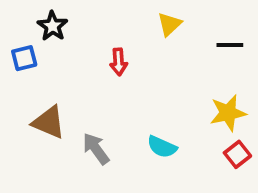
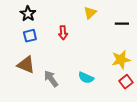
blue square: (24, 58) -> (30, 36), moved

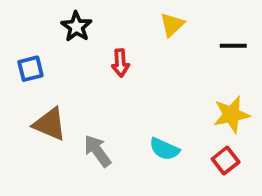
black star: (28, 14) -> (76, 27), moved
blue square: (30, 36) -> (31, 69), moved
red square: (126, 82) -> (226, 160), moved

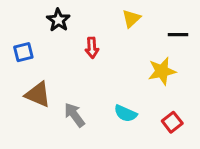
yellow star: (231, 115) -> (162, 71), moved

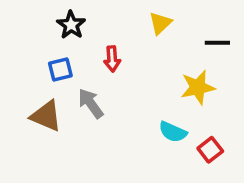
blue square: (23, 52) -> (60, 70), moved
cyan semicircle: (125, 113) -> (173, 132), moved
gray arrow: (74, 115) -> (91, 103), moved

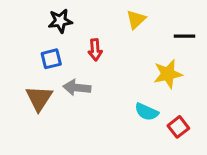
black star: (71, 25) -> (60, 21), turned 30
gray arrow: (91, 103) -> (77, 88), turned -48
brown triangle: (46, 116) -> (39, 98), turned 40

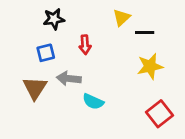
black line: (184, 36) -> (145, 32), moved
cyan semicircle: (147, 112) -> (93, 102), moved
red square: (178, 127) -> (159, 114), size x1.4

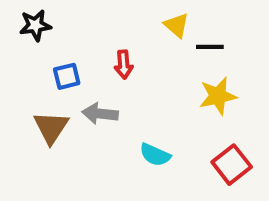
yellow triangle: (122, 18) -> (177, 25), turned -36
black star: (54, 19) -> (35, 25), moved
cyan semicircle: (93, 102) -> (155, 155), moved

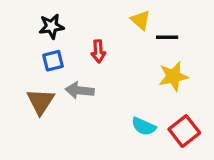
black star: (35, 25) -> (51, 26), moved
cyan semicircle: (155, 155) -> (144, 126), moved

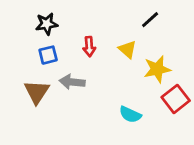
yellow triangle: (141, 20) -> (127, 49), moved
black line: (167, 37) -> (150, 20), moved, turned -42
red square: (184, 131) -> (176, 99), moved

